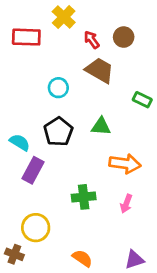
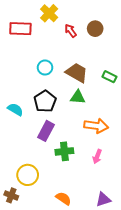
brown trapezoid: (100, 70) -> (77, 73), moved
purple rectangle: (33, 170) -> (46, 131), moved

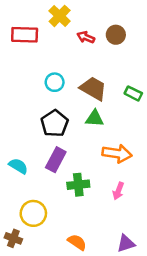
red arrow: (71, 31) -> (86, 37), turned -32
cyan semicircle: (15, 109) -> (18, 166), moved

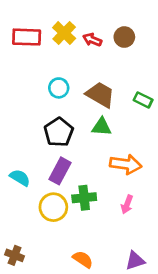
yellow cross: (60, 16) -> (64, 33), moved
yellow circle: (33, 213) -> (53, 207), moved

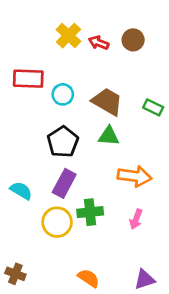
red rectangle: (27, 37) -> (28, 79), moved

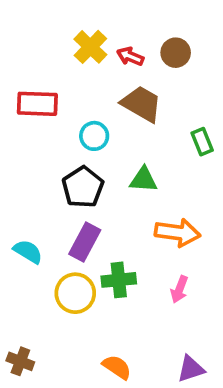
cyan circle: (63, 94) -> (94, 136), moved
brown trapezoid: (107, 102) -> (142, 104), moved
green rectangle: (153, 107) -> (202, 142), turned 42

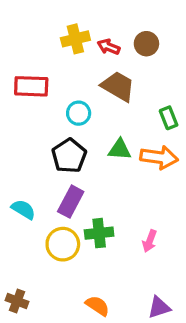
yellow cross: (90, 47) -> (75, 39), turned 32
orange arrow: (178, 233) -> (159, 157), moved

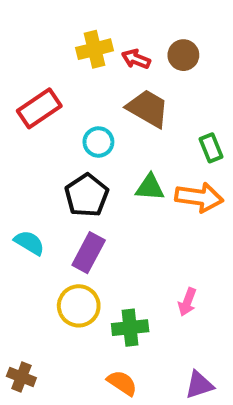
red rectangle: (31, 86) -> (39, 108), turned -36
cyan semicircle: (23, 209) -> (29, 243), moved
green cross: (99, 233) -> (130, 328), moved

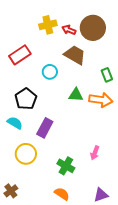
brown circle: (183, 55) -> (93, 28), size x1.6
black pentagon: (87, 195) -> (26, 99), moved
yellow circle: (79, 306) -> (26, 154), moved
green cross: (130, 328) -> (66, 166), turned 36
brown cross: (21, 377) -> (11, 191), turned 32

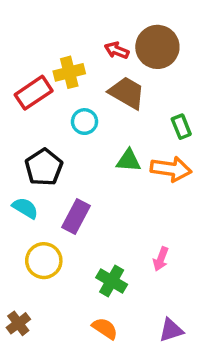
yellow cross: (48, 25) -> (69, 72), moved

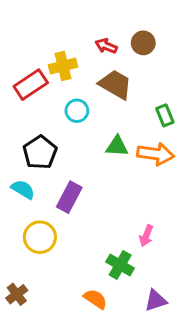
brown circle: (157, 47) -> (143, 43), size x0.6
green cross: (112, 281) -> (120, 265), moved

